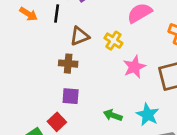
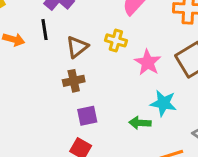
cyan star: (148, 115) -> (163, 103), moved

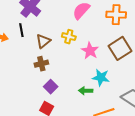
purple square: (87, 116) -> (51, 87), turned -32

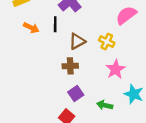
pink star: (90, 51) -> (116, 69), moved
green arrow: (86, 91) -> (105, 105), moved

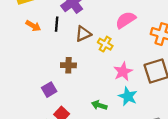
brown triangle: (77, 41) -> (83, 34), moved
pink star: (116, 69) -> (123, 72), moved
purple square: (76, 94) -> (49, 90), moved

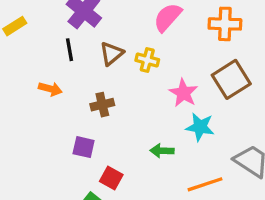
orange arrow: (33, 26) -> (50, 89), moved
purple square: (49, 90) -> (84, 147), turned -32

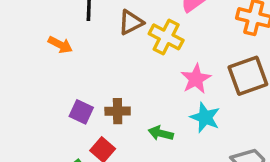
yellow cross: (147, 60) -> (166, 37), size x1.4
brown cross: (102, 105) -> (118, 111), moved

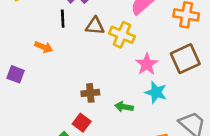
brown triangle: (131, 22) -> (95, 26), turned 36
purple square: (81, 112) -> (16, 74), moved

